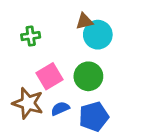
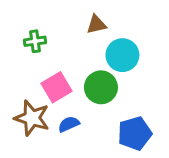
cyan circle: (98, 35) -> (122, 55), moved
blue pentagon: (94, 117) -> (135, 133), moved

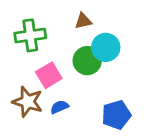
green cross: (35, 41) -> (30, 35), size x1.6
green circle: (101, 87) -> (87, 61), moved

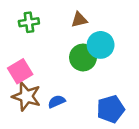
green cross: (30, 35) -> (29, 22), moved, size x0.7
pink square: (49, 75) -> (20, 71), moved

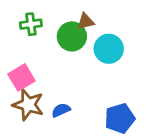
green circle: (83, 57) -> (72, 36), moved

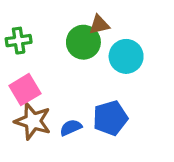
green cross: (31, 24) -> (19, 41), moved
blue pentagon: (120, 118) -> (110, 118), moved

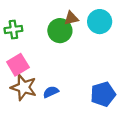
cyan circle: (126, 56) -> (100, 22), moved
blue pentagon: (110, 118) -> (103, 94), moved

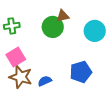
cyan circle: (100, 22) -> (95, 31), moved
blue pentagon: (103, 94) -> (81, 72), moved

